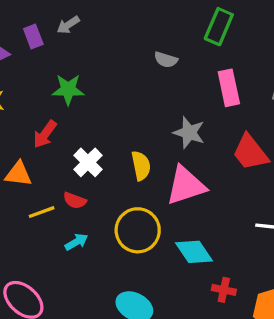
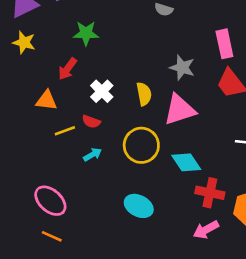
pink rectangle: (229, 88) -> (224, 44), moved
red cross: (224, 290) -> (210, 193), size x1.5

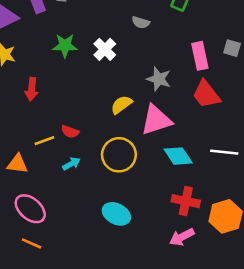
red arrow: (68, 69) -> (32, 89), moved, turned -30
white cross: (102, 91) -> (105, 49), moved
yellow semicircle: (144, 94) -> (121, 105), turned -115
orange triangle: (46, 100) -> (17, 164), moved
cyan diamond: (186, 162) -> (178, 156), moved

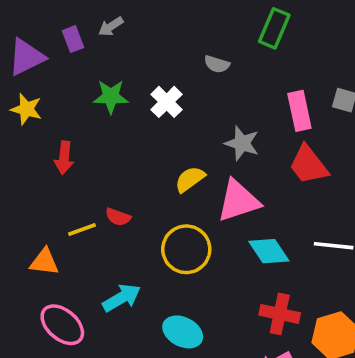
cyan arrow: (71, 164) -> (122, 298), moved, size x1.5

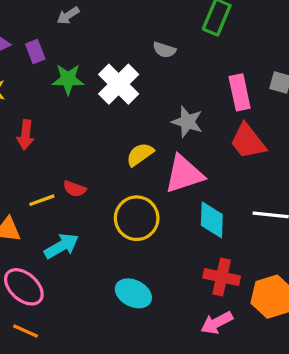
purple rectangle: (73, 39) -> (35, 52), moved
white cross: (167, 102) -> (119, 84), size x1.4
cyan diamond: (269, 251) -> (212, 220), turned 36
cyan arrow: (122, 298) -> (61, 246), moved

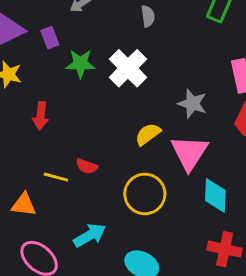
gray semicircle: (164, 50) -> (148, 16), moved, turned -115
pink triangle: (184, 174) -> (189, 153), turned -39
yellow line: (42, 200) -> (56, 177), turned 35
cyan arrow: (61, 246) -> (90, 235), moved

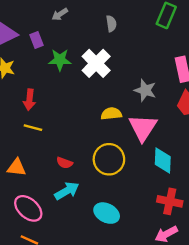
yellow semicircle: (148, 134) -> (111, 114), turned 30
red semicircle: (87, 166) -> (65, 163), moved
yellow line: (56, 177) -> (33, 128), moved

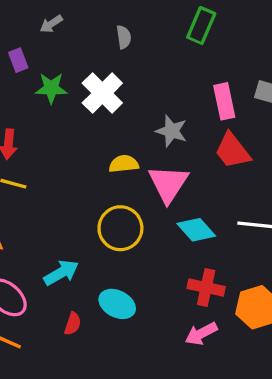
cyan diamond: (163, 160) -> (196, 230), turned -44
red semicircle: (65, 163) -> (73, 324), moved, turned -91

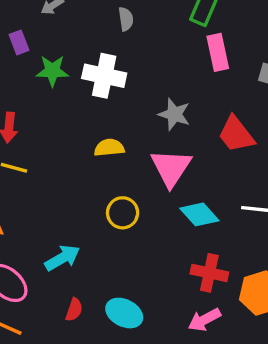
white cross: (102, 93) -> (104, 76), turned -33
pink rectangle: (224, 101) -> (218, 52), moved
yellow semicircle: (124, 164) -> (109, 148), moved
yellow circle: (120, 228) -> (123, 213), size x0.7
cyan ellipse: (117, 304) -> (124, 313), moved

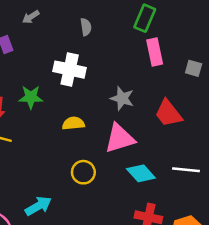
green star: (52, 71) -> (31, 97), moved
pink triangle: (171, 168) -> (120, 138), turned 40

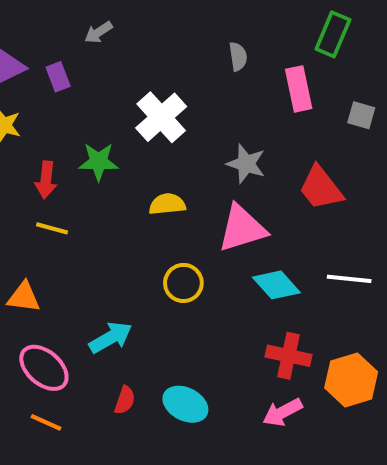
green rectangle: (145, 18) -> (333, 34), moved
gray semicircle: (86, 27) -> (238, 57), moved
white cross: (70, 70) -> (161, 117), turned 36

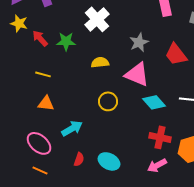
gray star: (246, 164) -> (139, 42), turned 30
red arrow: (46, 180) -> (40, 38), moved, turned 132
pink triangle: (242, 228) -> (137, 74), turned 40
orange triangle: (24, 297) -> (46, 103), moved

